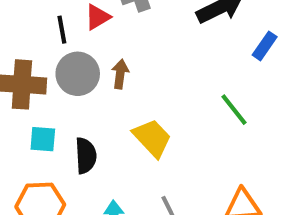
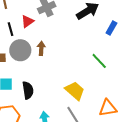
yellow trapezoid: (152, 138) -> (75, 91), moved

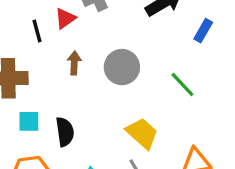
brown arrow: (41, 48) -> (74, 63), moved
gray circle: (20, 50) -> (122, 67), moved

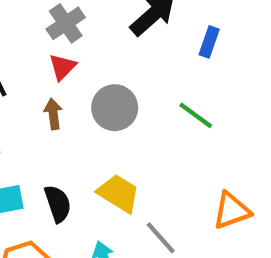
red triangle: (65, 18) -> (62, 67), moved
yellow trapezoid: (142, 133) -> (119, 193), moved

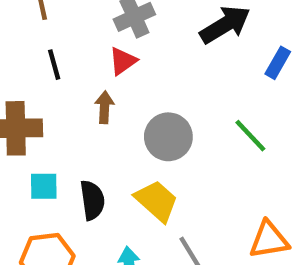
gray circle: (115, 108) -> (168, 137), moved

